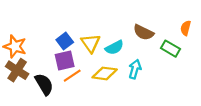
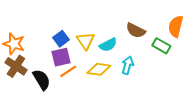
orange semicircle: (186, 28) -> (176, 26), size x1.5

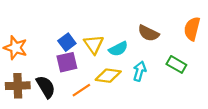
green rectangle: (161, 46) -> (176, 64), moved
brown cross: (16, 66) -> (18, 86), moved, turned -35
orange line: (68, 71) -> (81, 90), moved

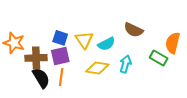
orange semicircle: (192, 29) -> (173, 43), moved
blue square: (67, 42) -> (60, 38), turned -35
brown cross: (18, 86) -> (36, 58), moved
orange line: (81, 90) -> (61, 77), moved, turned -48

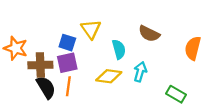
yellow triangle: (84, 40) -> (91, 29), moved
cyan semicircle: (106, 44) -> (119, 49), turned -78
green rectangle: (159, 58) -> (176, 94), moved

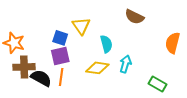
brown semicircle: (149, 34) -> (134, 17), moved
brown cross: (40, 65) -> (24, 67), moved
black semicircle: (46, 87) -> (41, 78), turned -30

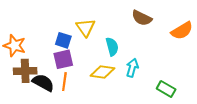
orange semicircle: (173, 43) -> (182, 31), moved, turned -135

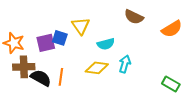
cyan semicircle: (112, 47) -> (106, 44), turned 90
purple square: (63, 59) -> (46, 43), moved
green rectangle: (166, 89) -> (171, 84), moved

